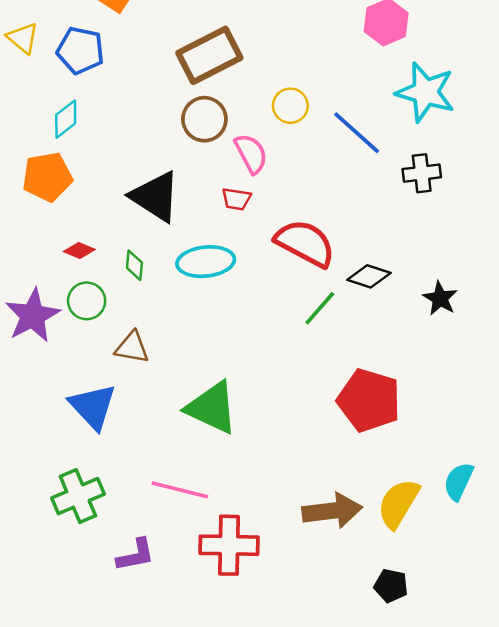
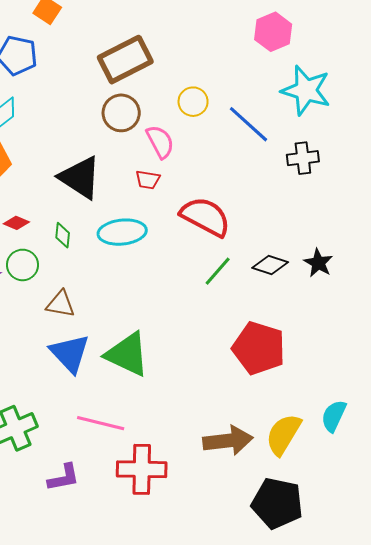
black diamond: (369, 276) -> (270, 265), moved
blue triangle: (93, 406) -> (70, 353), moved
black pentagon: (391, 586) -> (277, 503), size x1.8

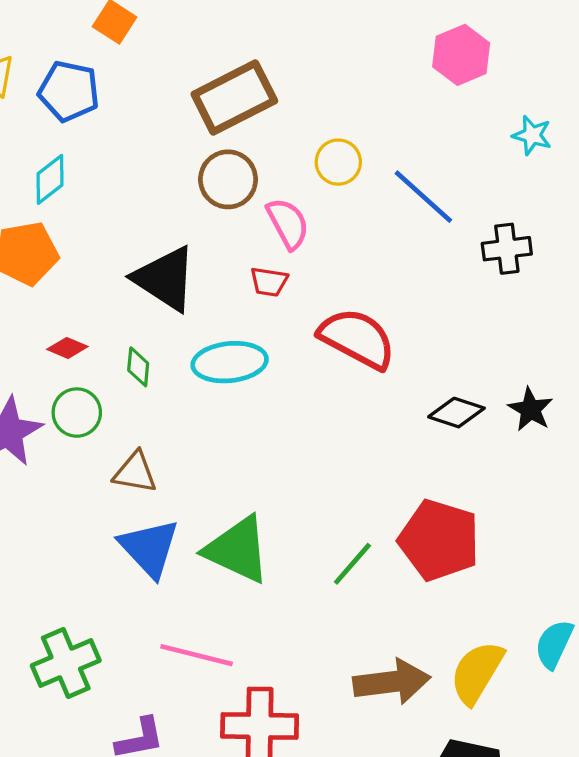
cyan star: (306, 90) -> (532, 135), moved, size x0.5
green line: (218, 271) -> (352, 564), moved

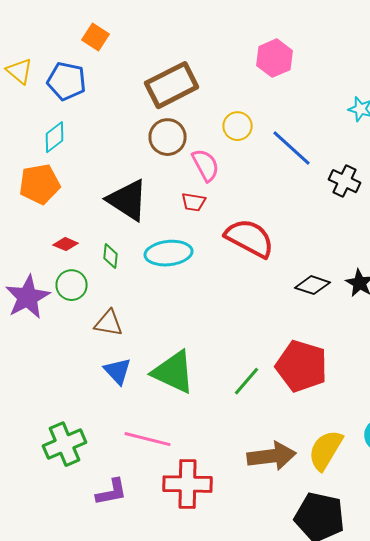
pink hexagon: (461, 55) -> (275, 58), moved
black cross: (507, 249) -> (345, 181), turned 32
blue triangle: (149, 548) -> (118, 371), size x0.7

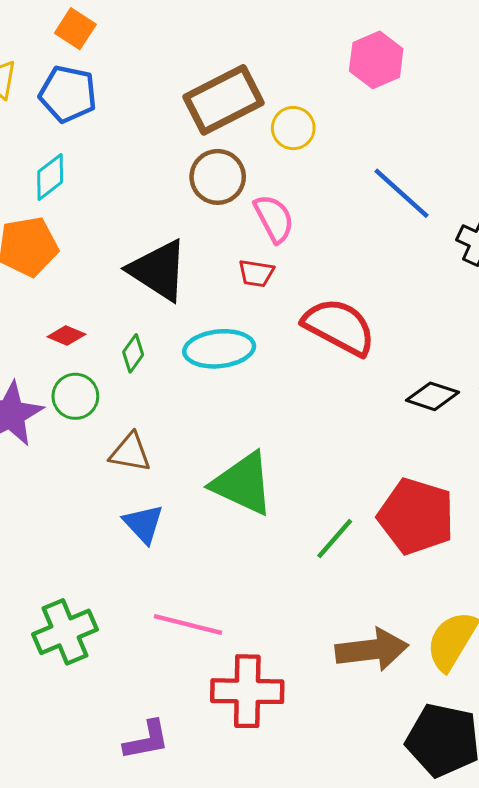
orange square: (96, 37) -> (75, 29), moved
yellow circle: (238, 126) -> (293, 128), moved
green diamond: (111, 256) -> (133, 353), turned 30
green triangle: (174, 372) -> (243, 484), moved
purple L-shape: (112, 492) -> (147, 740), moved

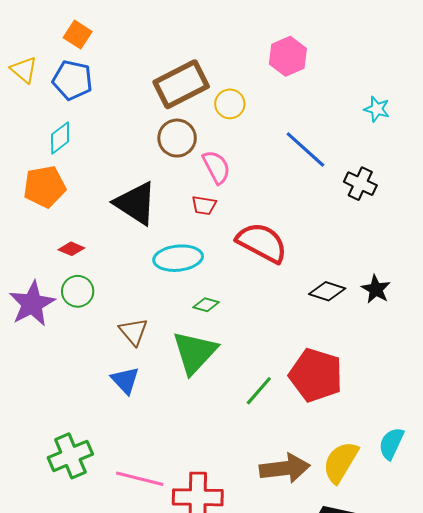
green diamond: (133, 353) -> (206, 305), moved, turned 70
brown triangle: (130, 453) -> (134, 332), moved, turned 40
green triangle: (243, 484) -> (195, 352), turned 48
pink line: (188, 624) -> (140, 479), moved

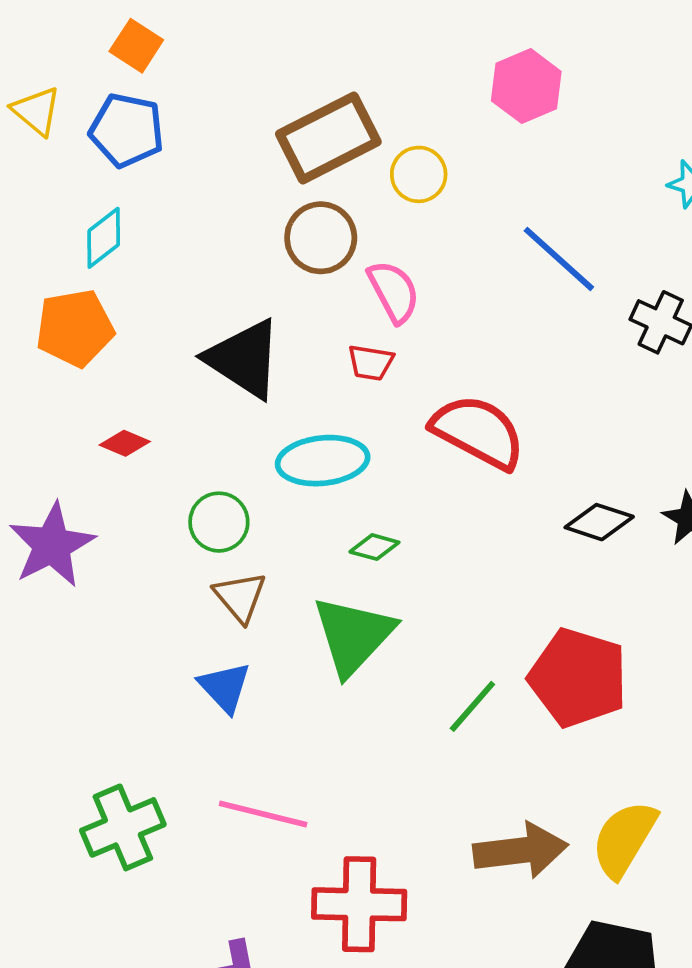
green circle: (78, 291) -> (219, 522), moved
pink line: (140, 479) -> (263, 814), moved

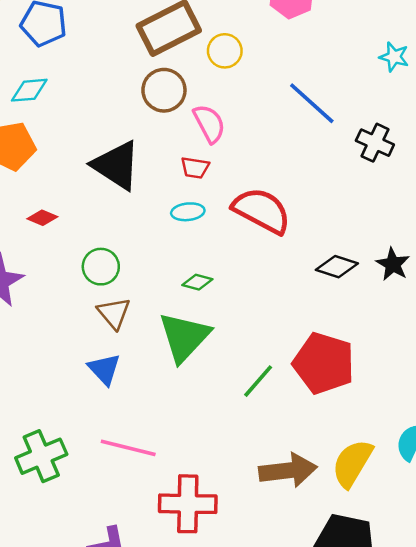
cyan diamond: (104, 238) -> (29, 90), turned 33
cyan ellipse: (323, 461) -> (188, 212), moved, size x0.6

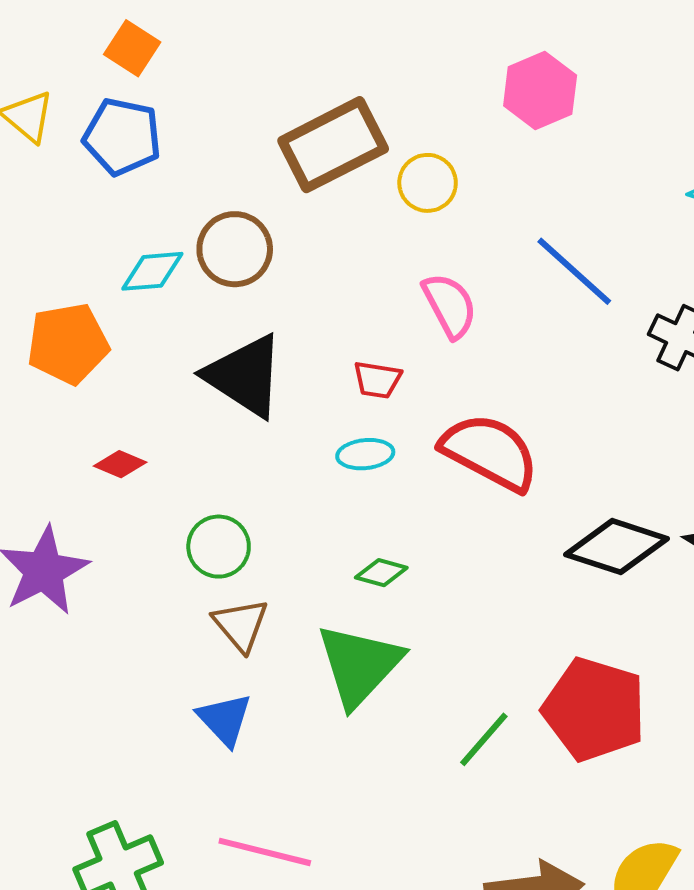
cyan diamond: (29, 90) -> (152, 271), moved
brown circle: (164, 90) -> (235, 249), moved
pink semicircle: (209, 124) -> (450, 305), moved
black diamond: (337, 267) -> (616, 547), size x1.4

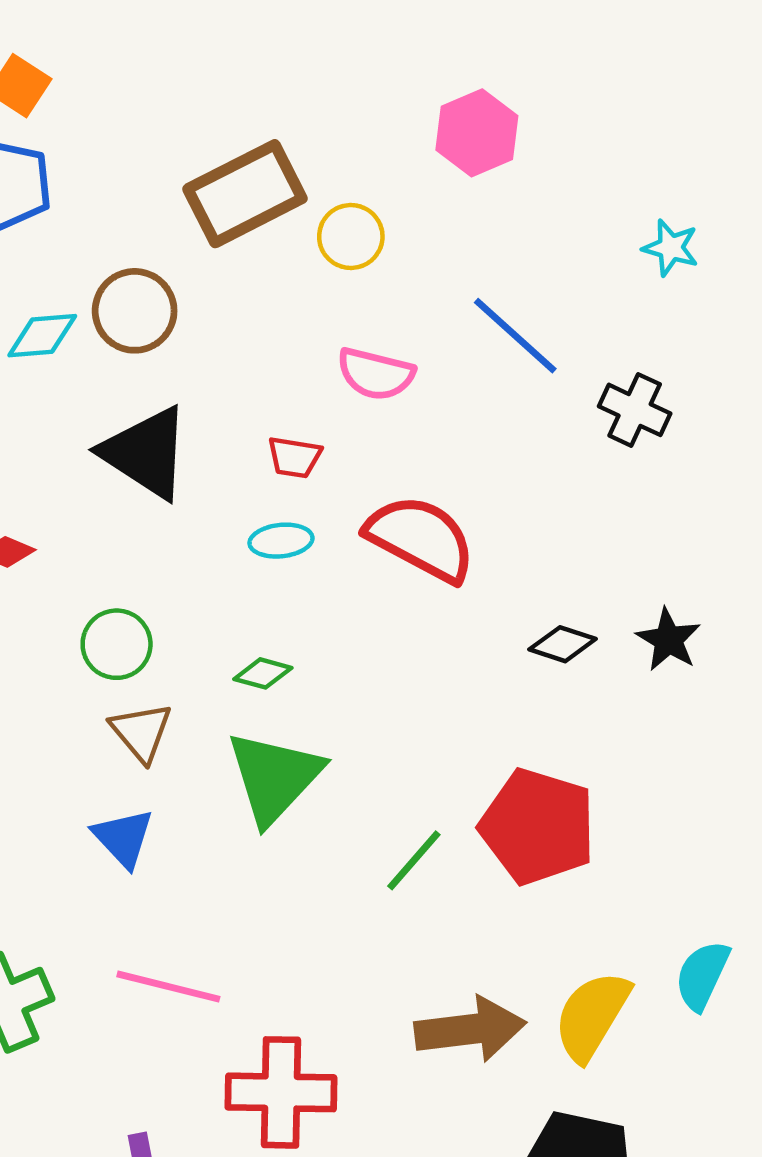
pink semicircle: (450, 305) -> (376, 374), turned 132
black diamond: (616, 547) -> (563, 644), size x0.6
green diamond: (381, 573) -> (263, 673), moved

